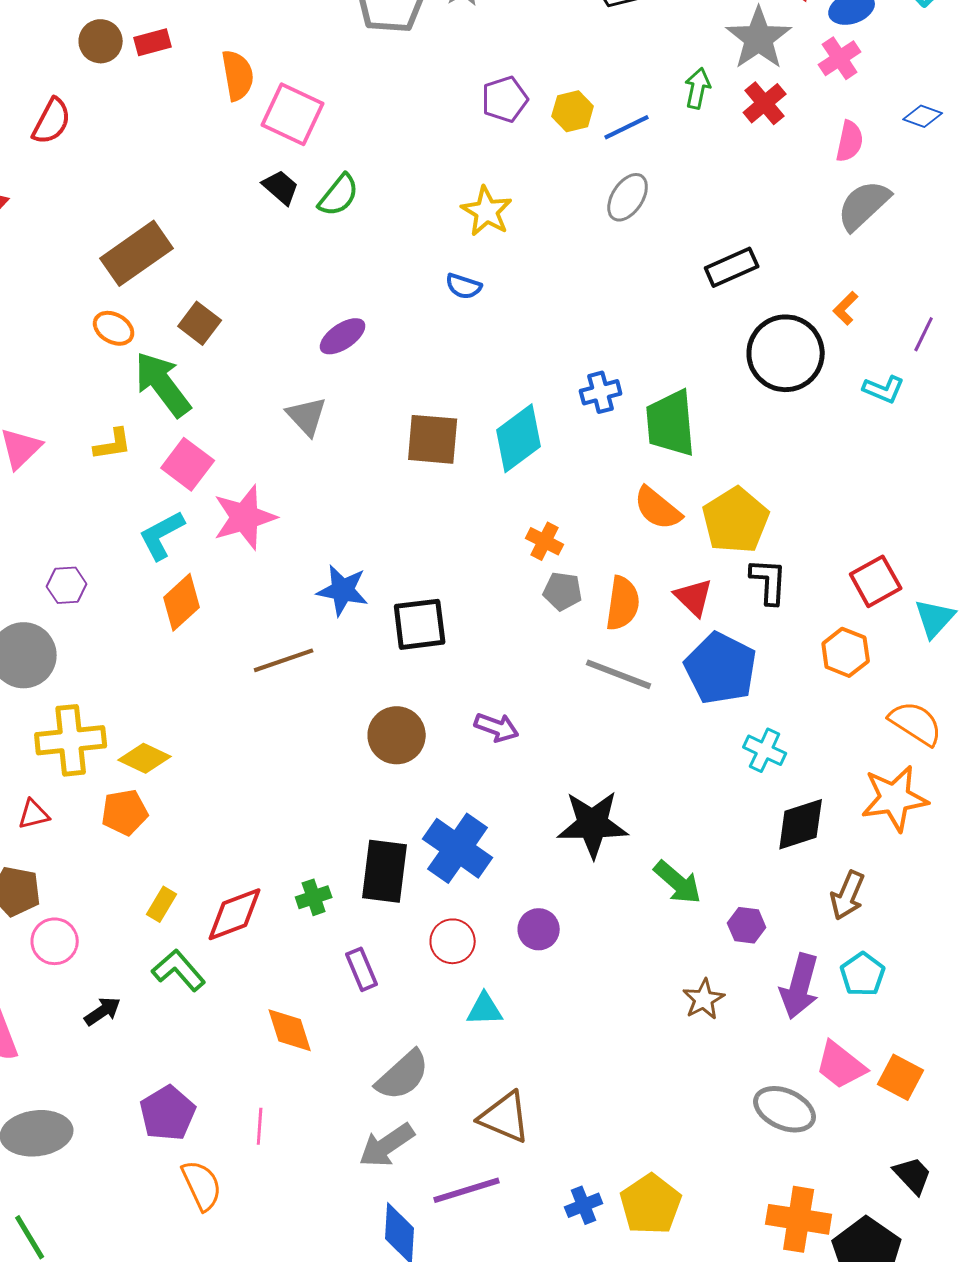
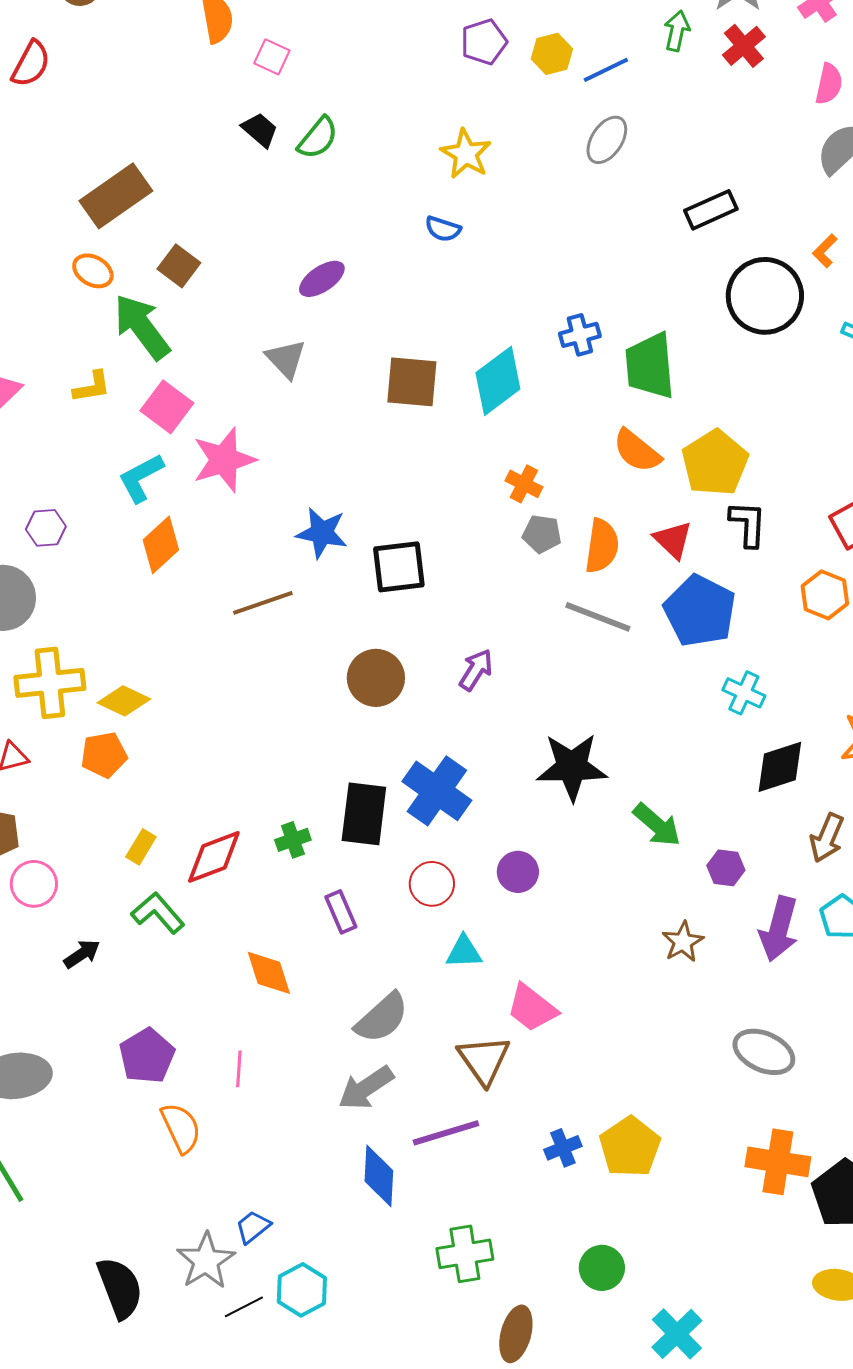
pink square: (293, 114) -> (272, 57), size x0.6
purple arrow: (497, 727) -> (476, 670), turned -78
pink trapezoid: (841, 1065) -> (532, 1008), moved
brown triangle: (505, 1117) -> (484, 1060), turned 32

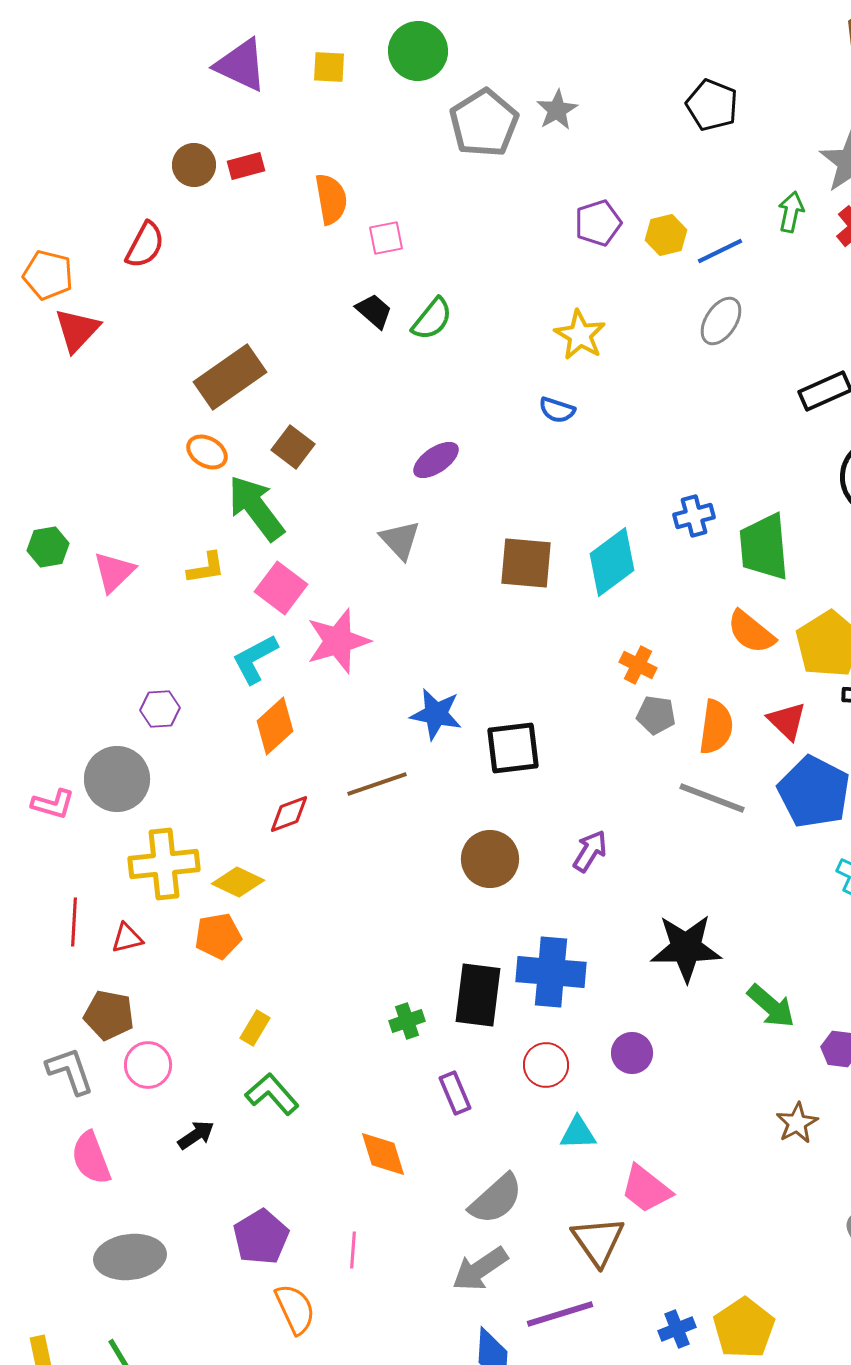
pink square: (272, 57) -> (386, 238), turned -36
blue cross: (437, 791) -> (551, 972), turned -30
red diamond: (214, 857) -> (289, 814), moved, size x0.7

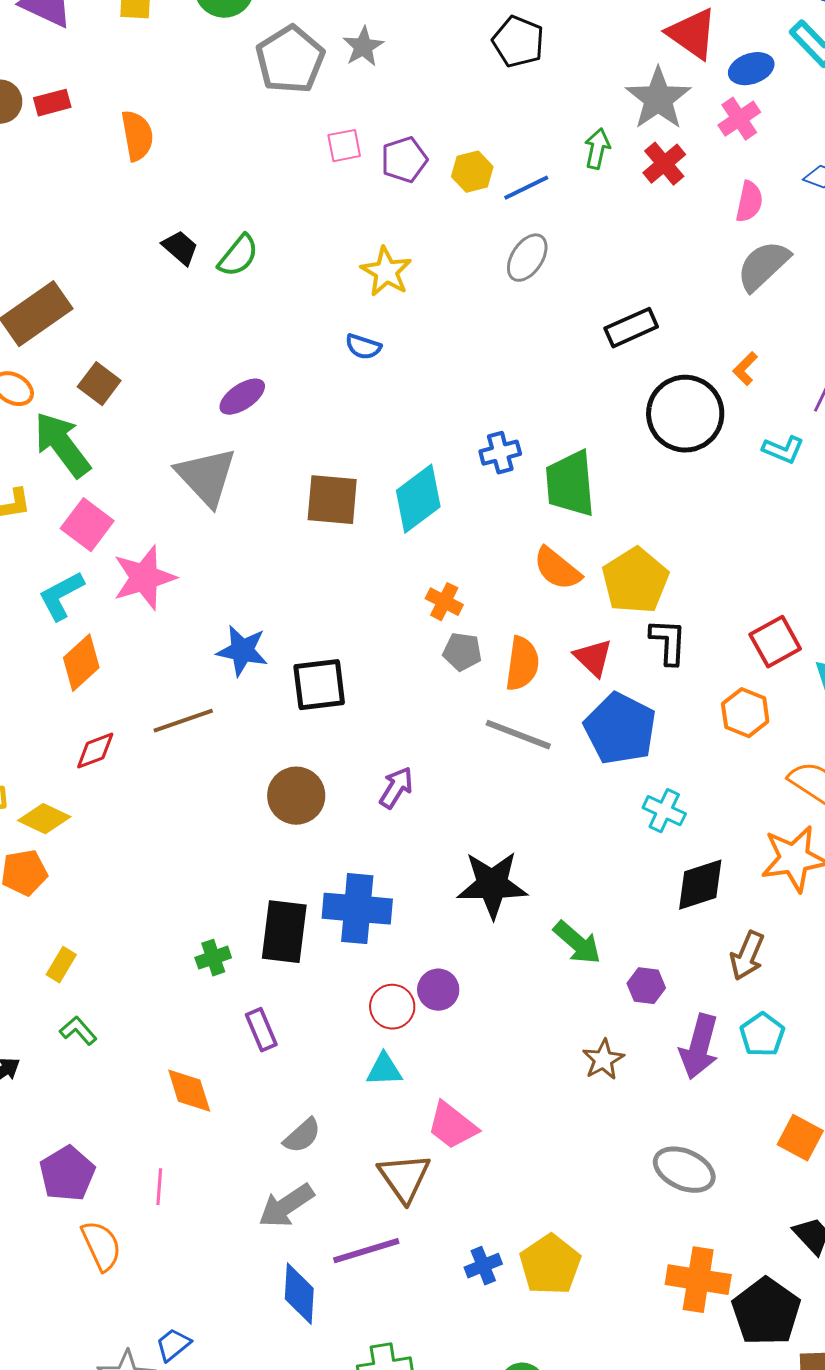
pink square: (386, 238) -> (344, 146), moved
gray triangle: (400, 540) -> (206, 477), size x1.5
red circle: (546, 1065) -> (392, 1007), moved
green L-shape: (272, 1094) -> (78, 1031), size x0.7
gray semicircle: (496, 1199) -> (302, 1136), size x0.7

